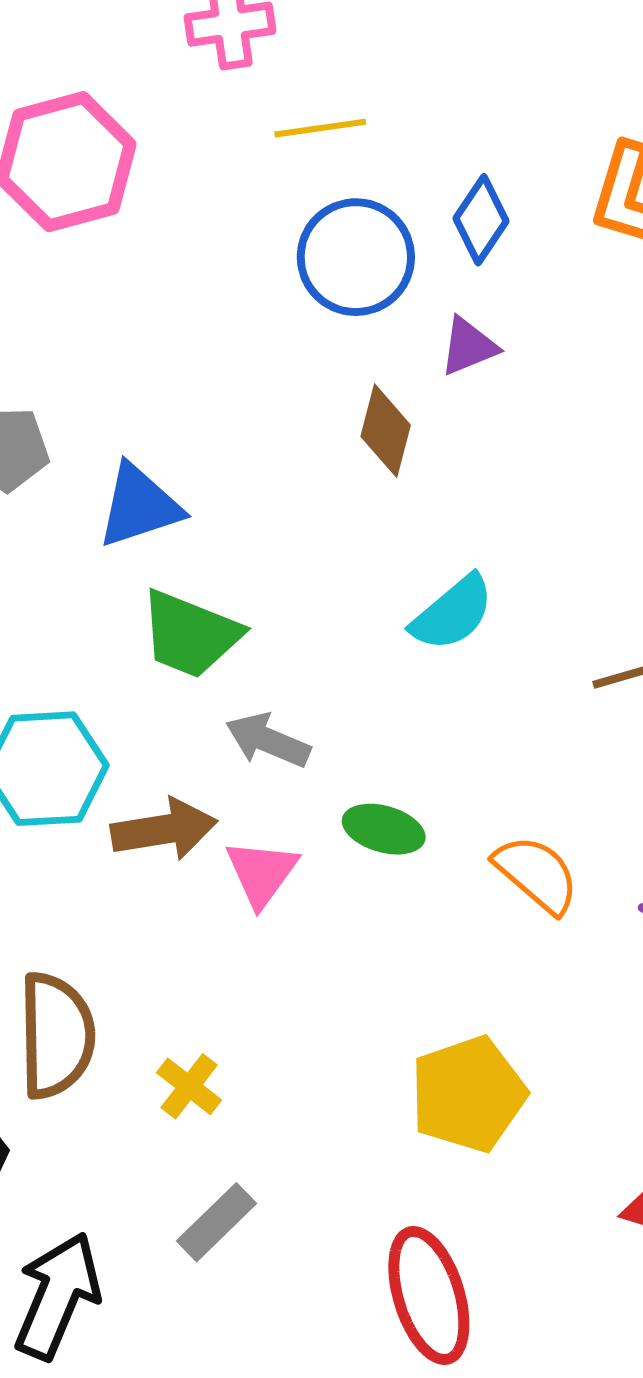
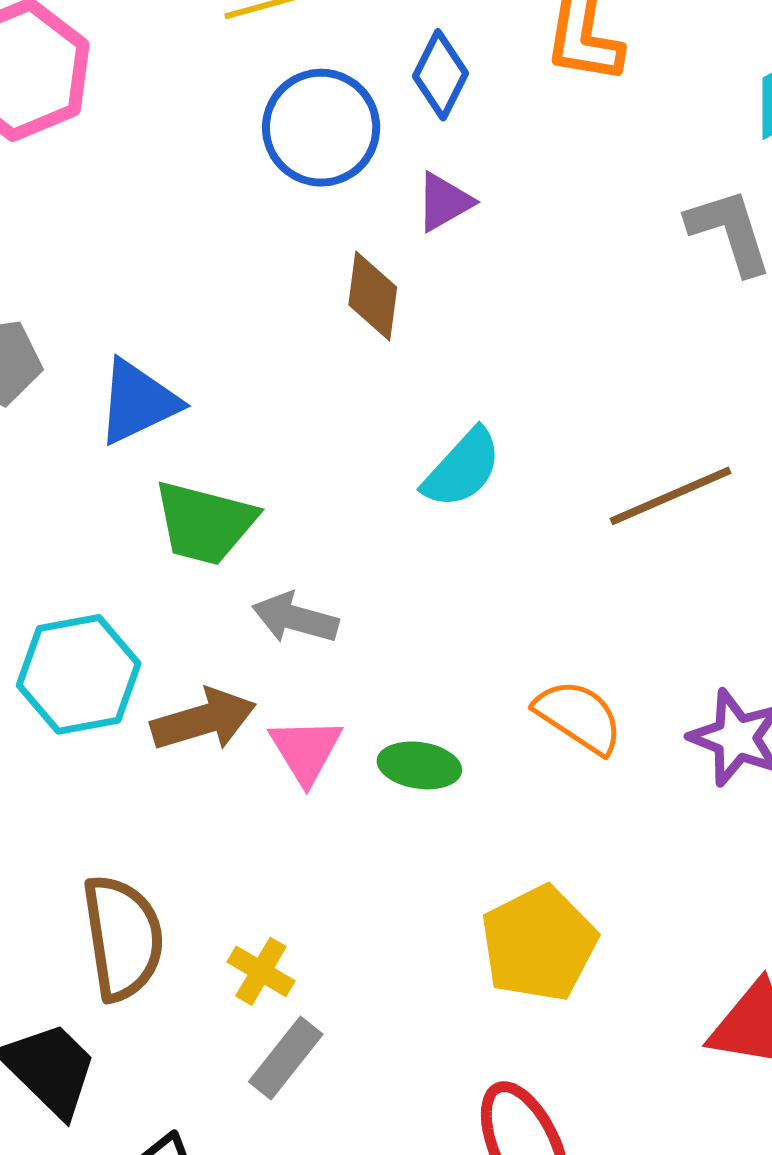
green ellipse: (384, 829) -> (419, 765), moved
gray rectangle: (217, 1222) -> (286, 1058), moved

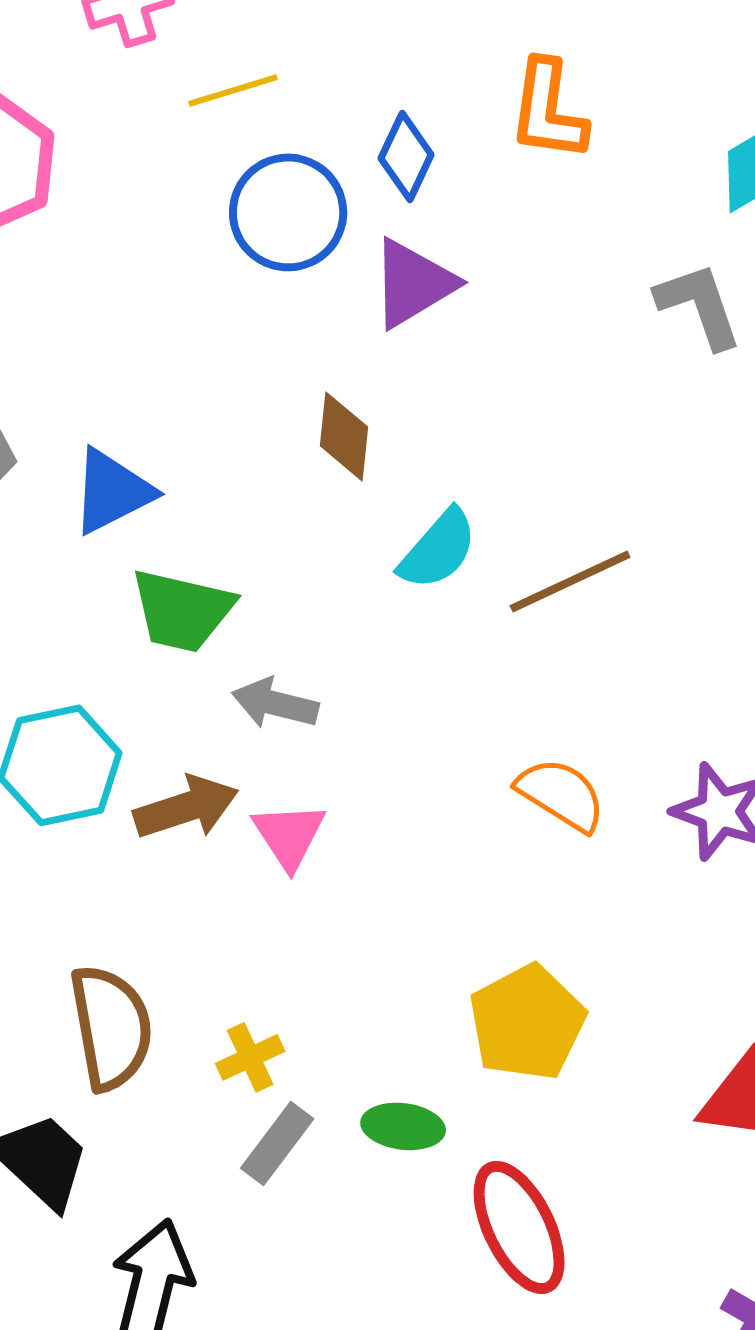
purple triangle: (444, 202) -> (413, 283), size x1.5
brown diamond: (373, 296) -> (344, 436), moved
brown line: (671, 496) -> (570, 581), moved
green ellipse: (419, 765) -> (403, 1126), moved
yellow cross: (261, 971) -> (250, 1057), turned 36

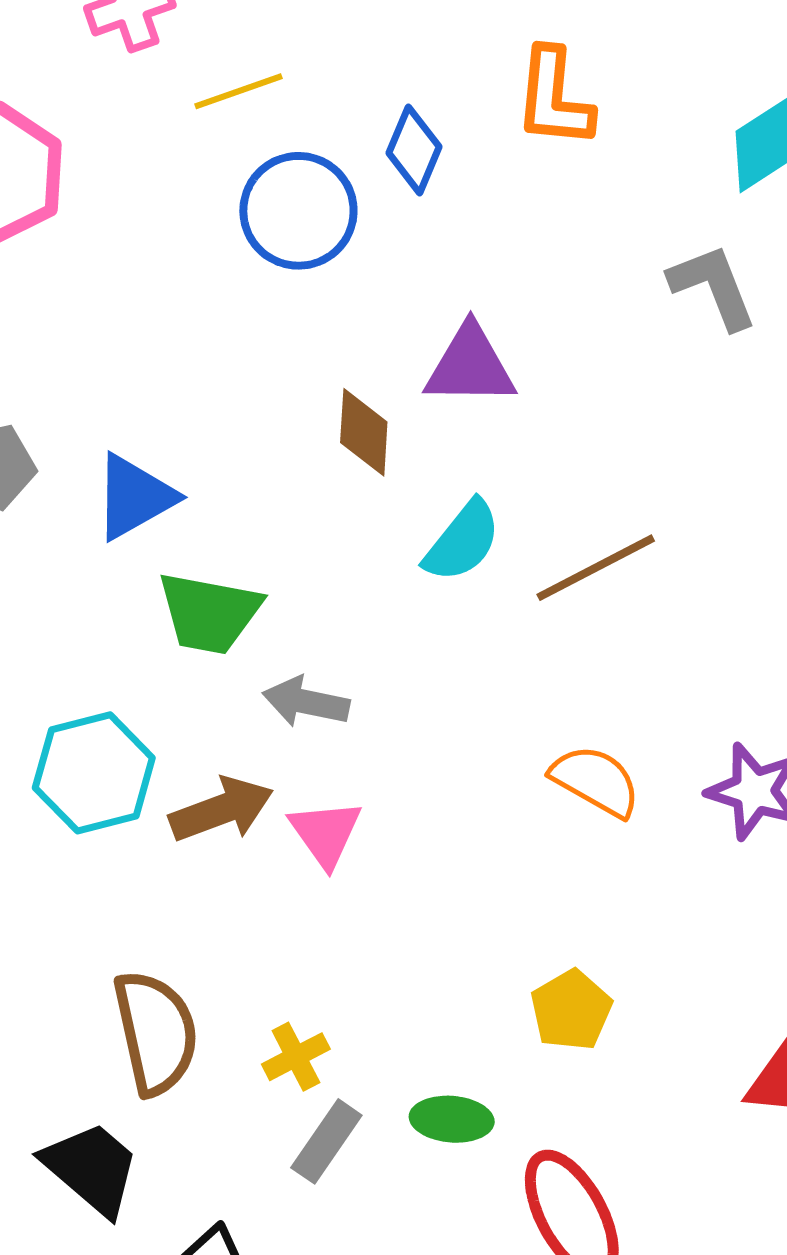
purple triangle: (413, 283) -> (470, 366), moved, turned 34
yellow pentagon: (527, 1022) -> (571, 1010), size x0.7

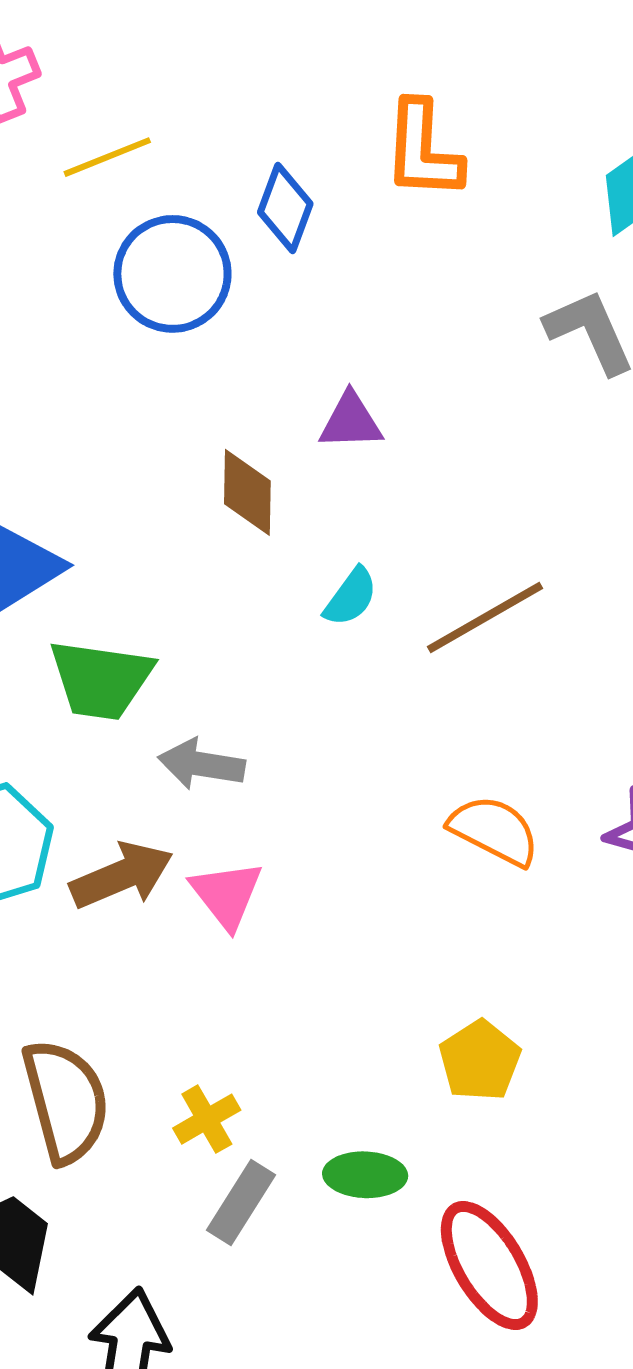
purple triangle: (470, 366) -> (351, 421), size x0.7
cyan semicircle: (462, 541) -> (351, 597), size x0.7

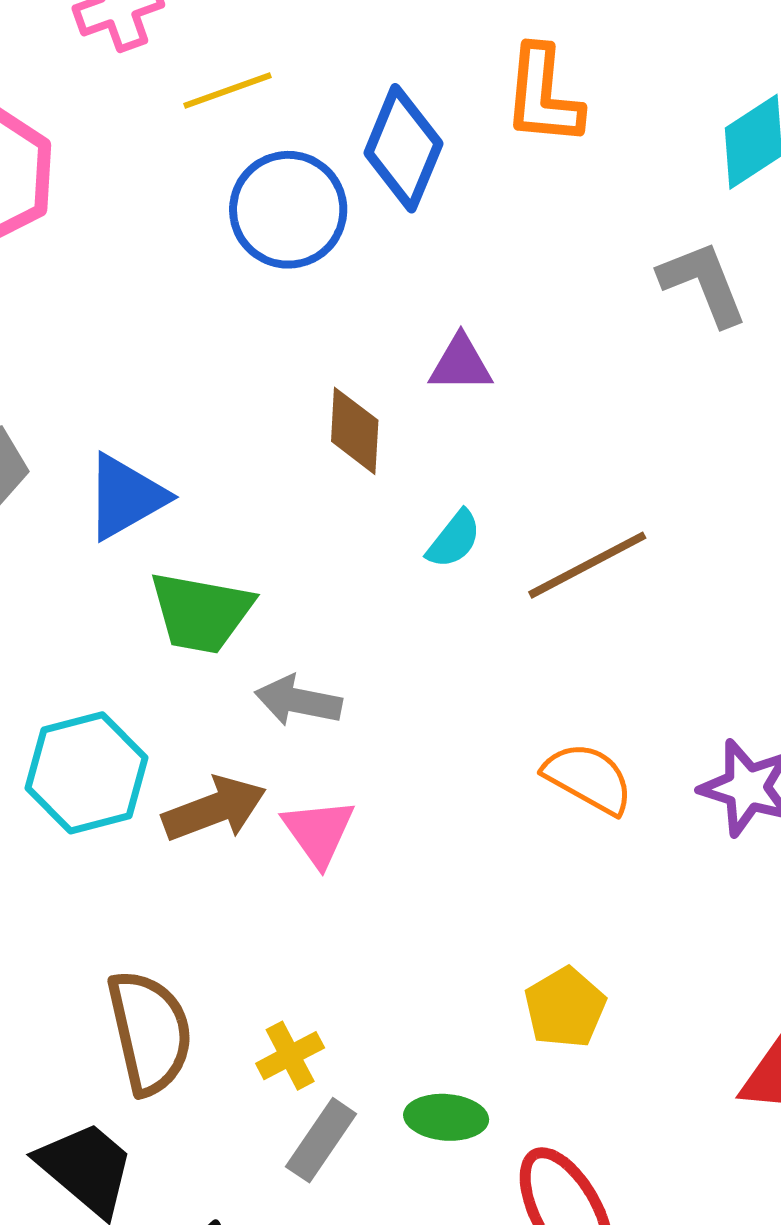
blue diamond: (285, 208) -> (403, 148), size x1.4

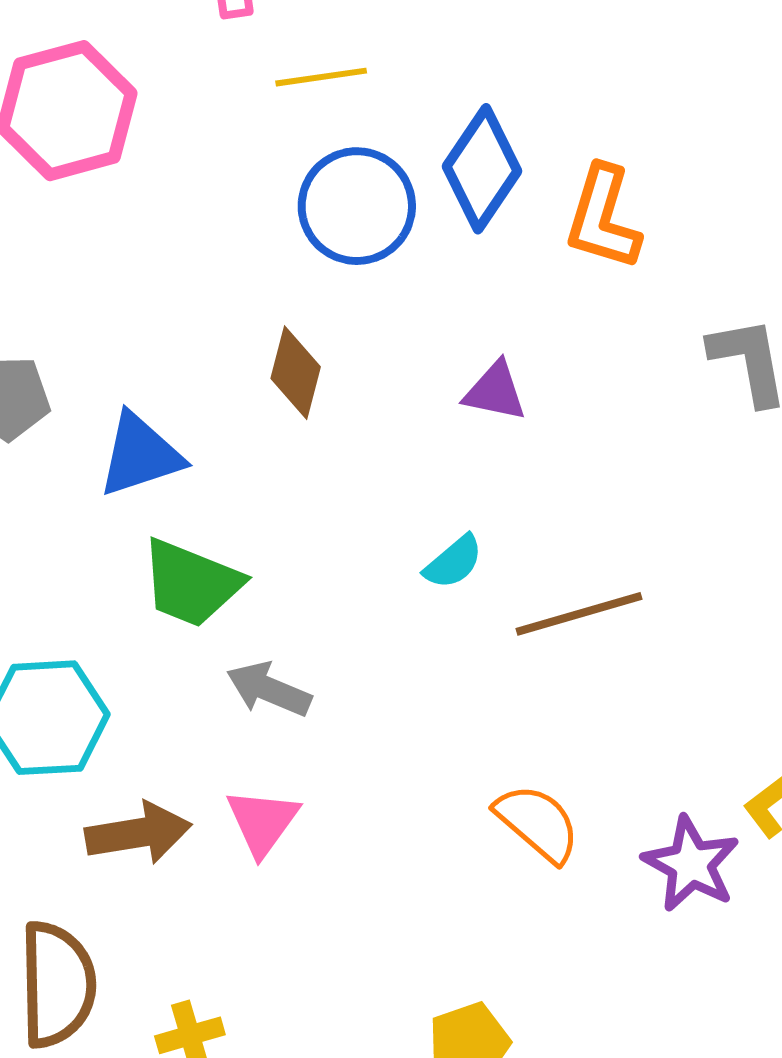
orange L-shape: (543, 96) -> (603, 218), moved
brown diamond: (355, 431) -> (296, 373), moved
brown arrow: (214, 809) -> (138, 833), moved

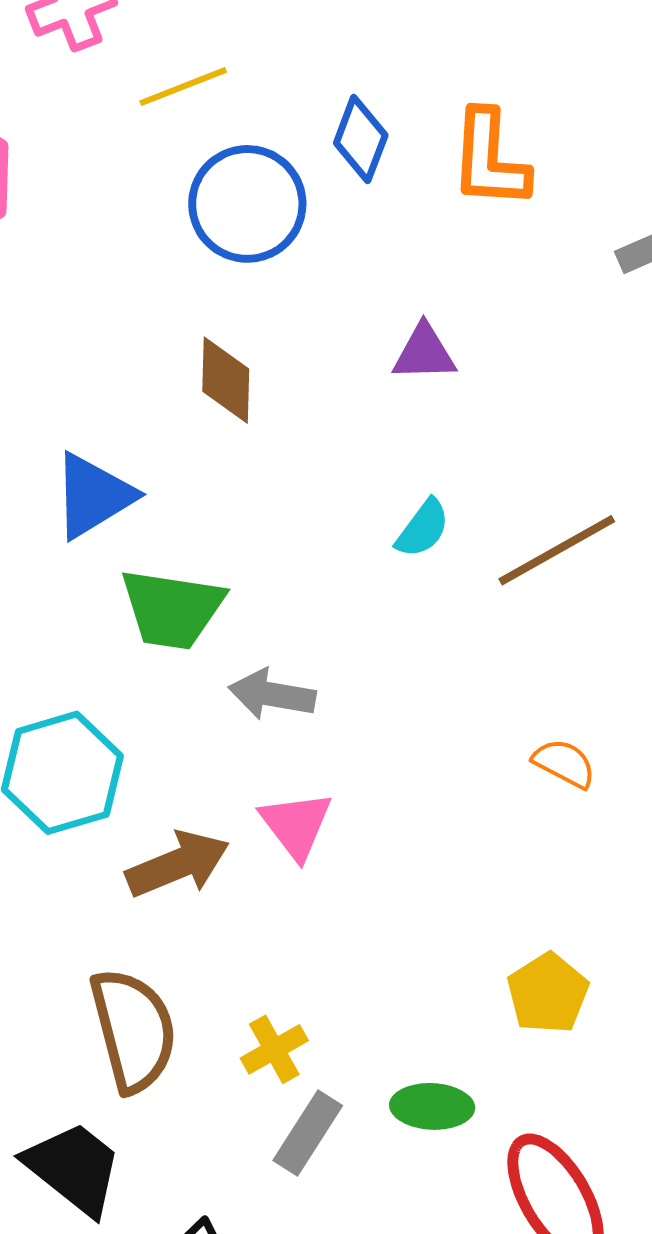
blue diamond: (482, 169) -> (361, 139), size x0.7
orange semicircle: (538, 823) -> (564, 763), size x0.7

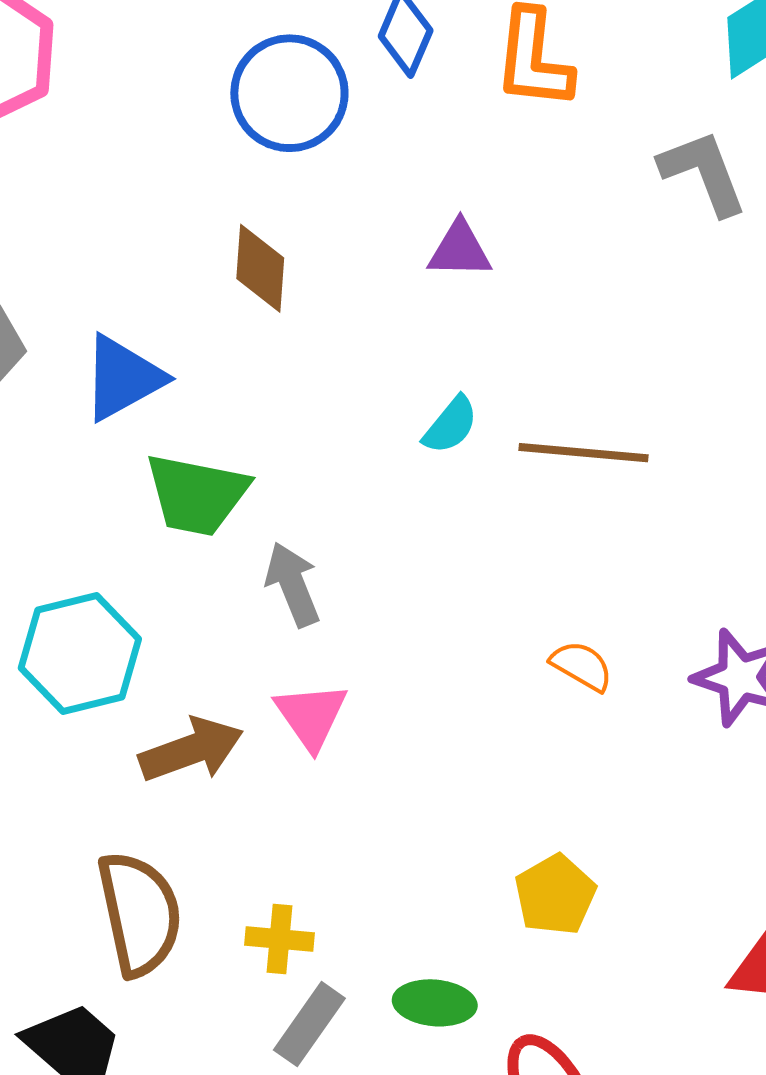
brown line: (557, 550) -> (584, 453), turned 32
gray arrow: (272, 694) -> (293, 584), turned 56
yellow cross: (274, 1049) -> (279, 939), turned 32

